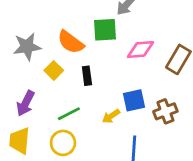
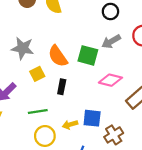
brown cross: (165, 111) -> (114, 135), turned -30
yellow circle: (63, 143) -> (45, 136), moved

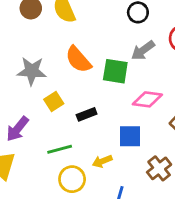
orange semicircle: (58, 56) -> (78, 60), moved
black rectangle: (62, 87) -> (87, 114), turned 64
blue square: (92, 118) -> (130, 136), moved

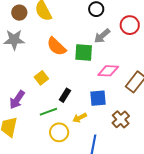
gray star: (32, 71) -> (14, 40), moved
black rectangle: (87, 114) -> (65, 95), moved, turned -32

